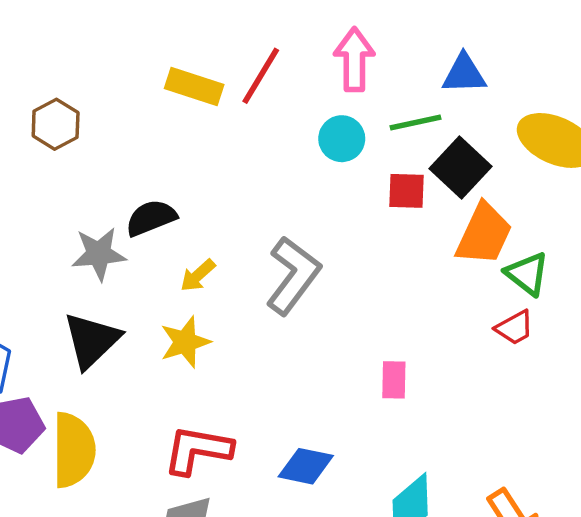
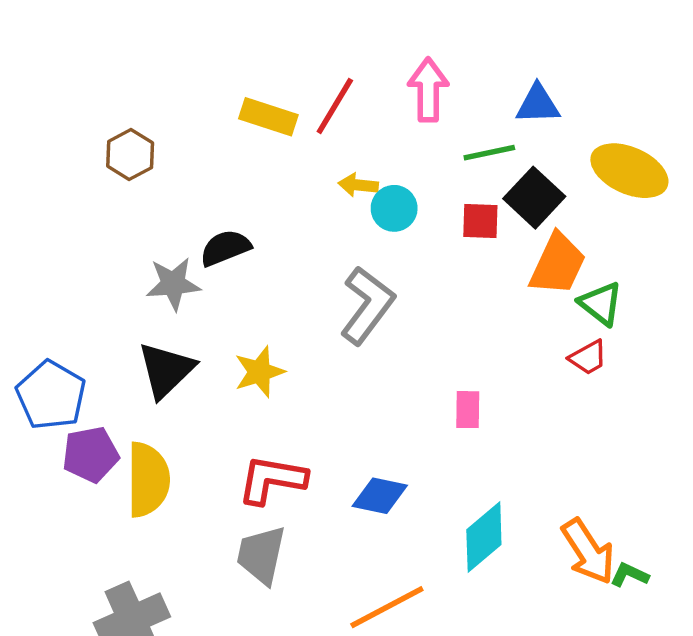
cyan circle: (342, 139) -> (394, 208), moved
yellow arrow: (198, 275) -> (358, 185), moved, turned 48

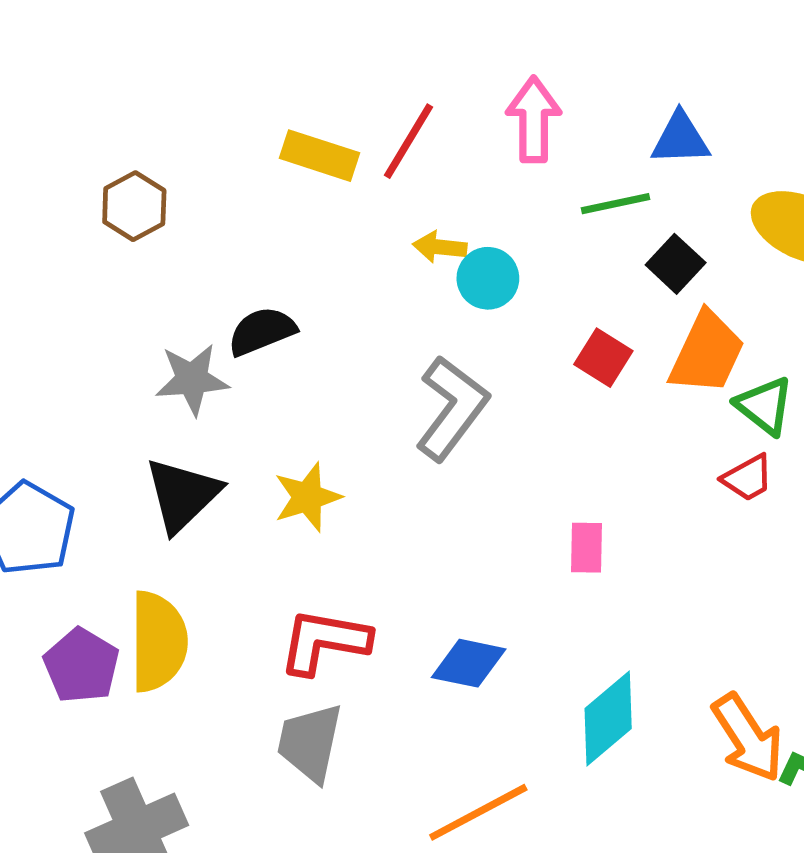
black square: (534, 198) -> (676, 264), size x0.7
red square: (480, 221) -> (603, 358), moved, turned 30
purple pentagon: (91, 454) -> (81, 666), moved, turned -30

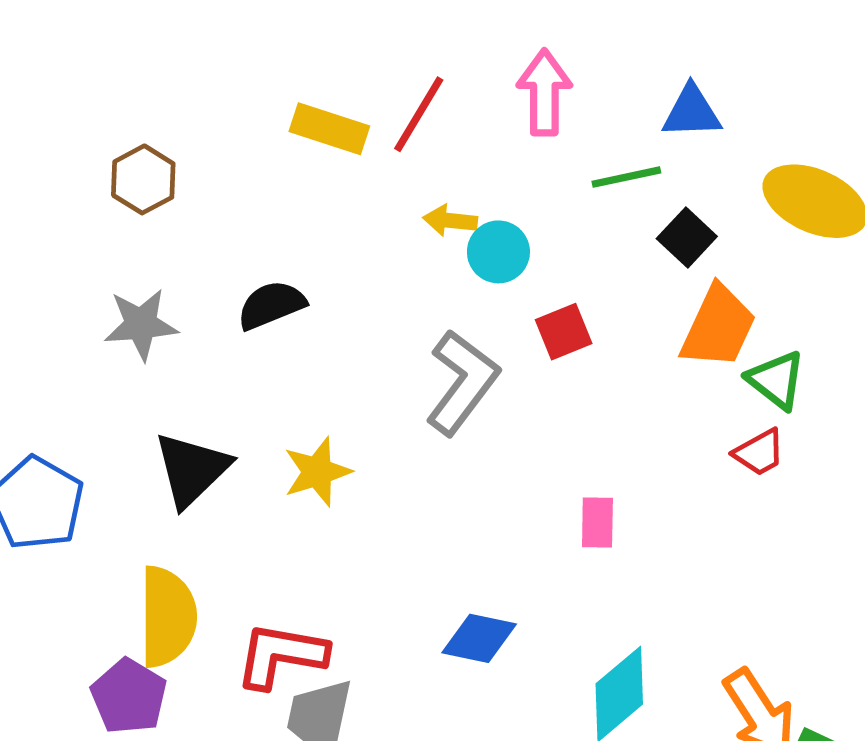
red square: (603, 358) -> (564, 332), moved, turned 36
gray star: (192, 379) -> (141, 324), moved
red L-shape: (324, 642) -> (281, 655), moved
purple pentagon: (81, 666) -> (129, 696), moved

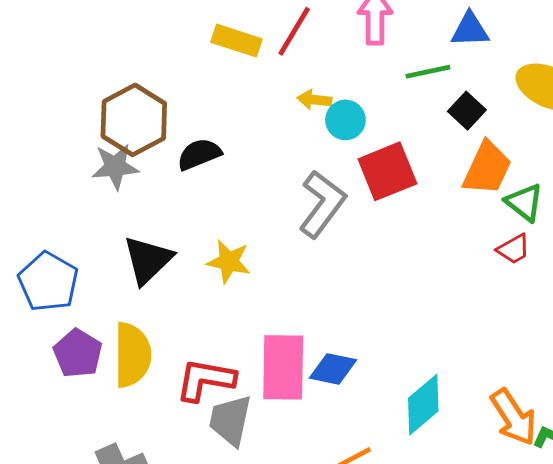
brown hexagon: (143, 179) -> (134, 120), moved, size x1.6
red square: (564, 332) -> (387, 171), size x1.6
yellow star: (317, 472) -> (229, 262), turned 30
pink rectangle: (597, 522) -> (283, 367), moved, size x2.0
purple pentagon: (129, 696) -> (78, 353), moved

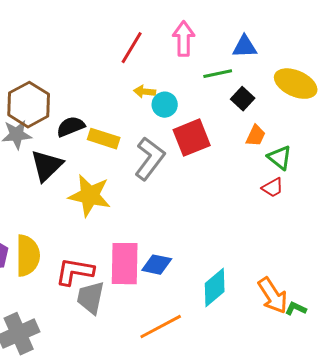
yellow rectangle: (237, 41) -> (104, 139), moved
orange trapezoid: (487, 168) -> (256, 136), size x0.6
black triangle: (148, 260) -> (47, 166), moved
yellow star: (229, 262) -> (90, 196), size x1.5

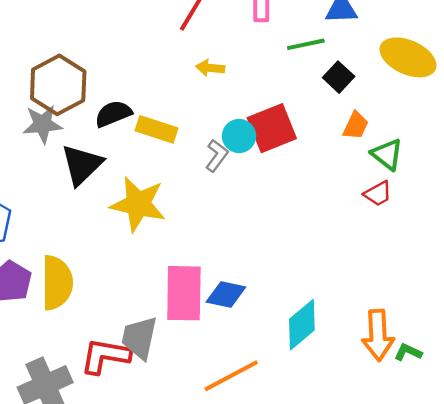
cyan circle: (165, 105) -> (239, 136), moved
gray L-shape: (150, 159) -> (217, 156), size x0.6
red L-shape: (75, 272) -> (105, 356), moved
orange arrow: (273, 296) -> (378, 335), turned 30

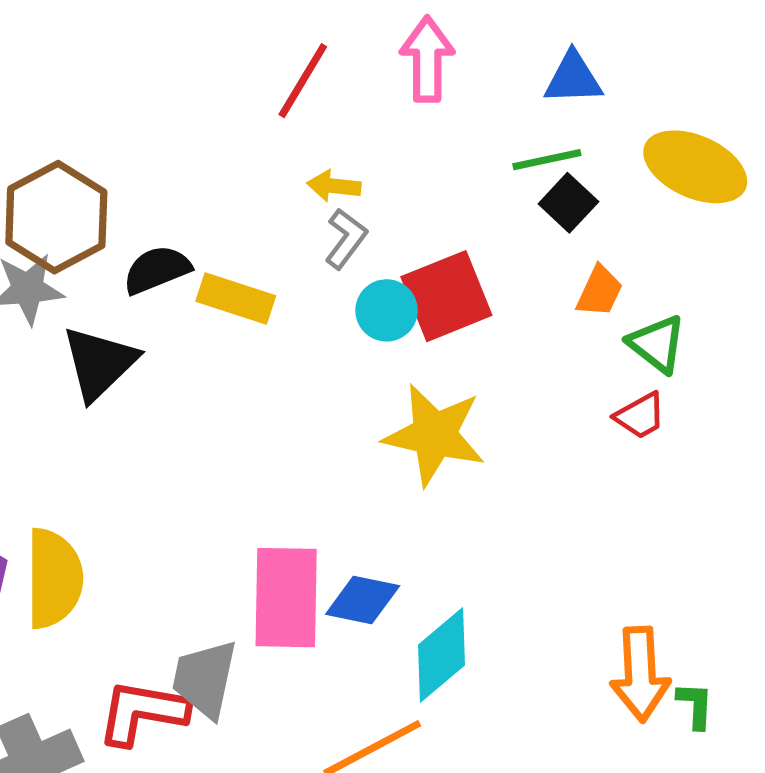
green line: (306, 44) -> (547, 160), moved
gray L-shape: (217, 156) -> (346, 239), moved
yellow star: (138, 204) -> (434, 435), moved
cyan diamond: (302, 325) -> (442, 655), moved
green L-shape: (408, 352) -> (695, 705), turned 68

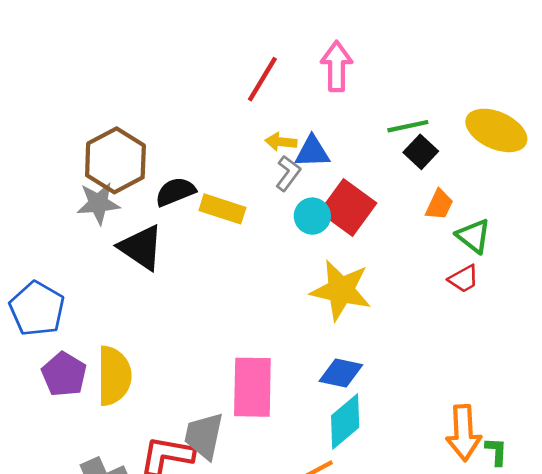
blue triangle: (573, 78) -> (312, 152), moved
red square: (446, 296) -> (348, 207), turned -32
black triangle: (99, 363) -> (141, 247), turned -42
blue diamond: (363, 600) -> (341, 373), moved

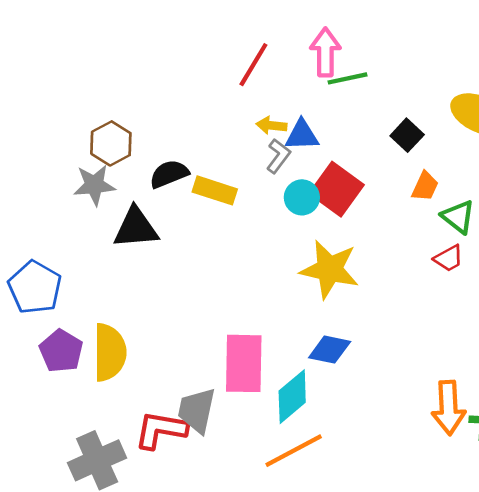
green line: (408, 126) -> (348, 78), moved
brown hexagon: (115, 160) -> (111, 143), size x0.7
black triangle: (141, 247) -> (136, 228), turned -39
cyan diamond: (345, 421) -> (292, 397), moved

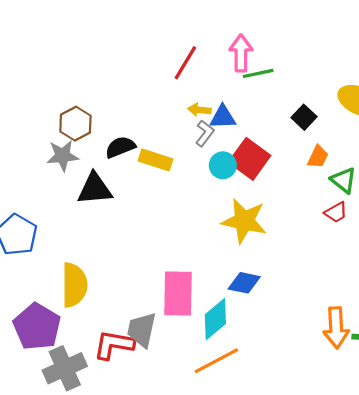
purple pentagon: (61, 351) -> (37, 327), moved, size x1.4

